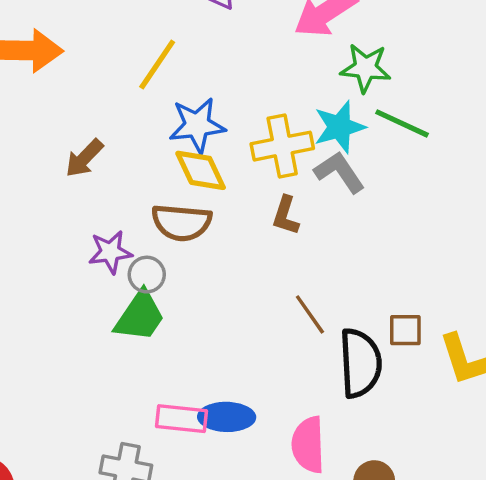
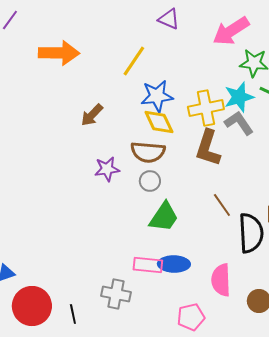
brown L-shape: (286, 216) -> (208, 148), size x1.6
gray circle: (147, 275) -> (150, 181), moved
green trapezoid: (140, 316) -> (164, 217), moved

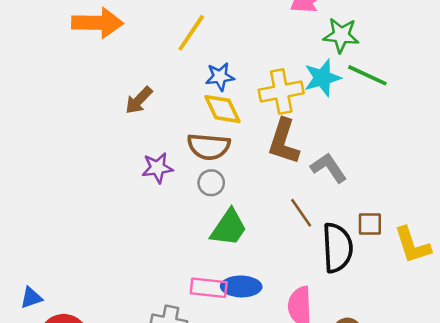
blue star: (157, 96) -> (220, 77), size x0.7
gray L-shape: (239, 123) -> (329, 168), moved

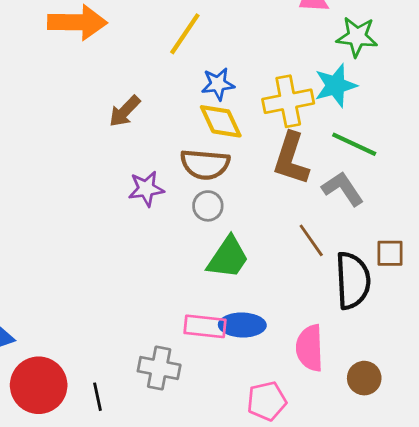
green line: (367, 75) -> (354, 144), moved

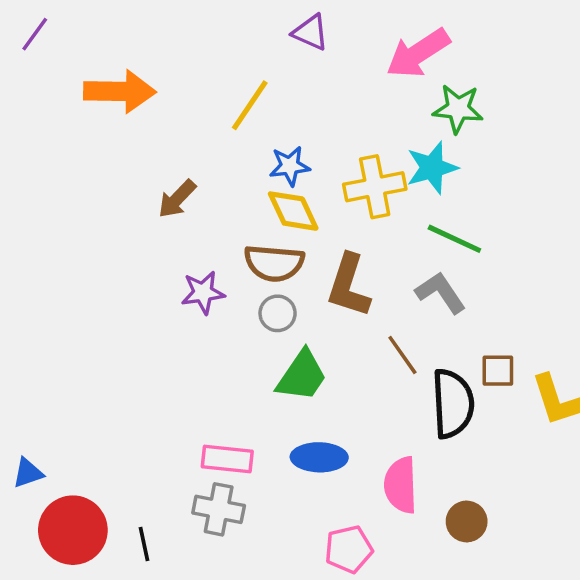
brown L-shape: (291, 159) -> (349, 286), moved
pink rectangle: (205, 326) -> (227, 459), moved

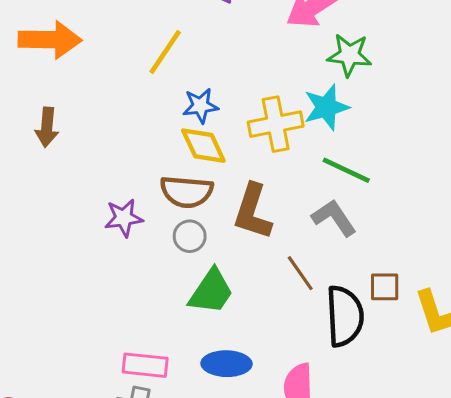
brown arrow: (177, 199) -> (47, 127), moved, turned -39

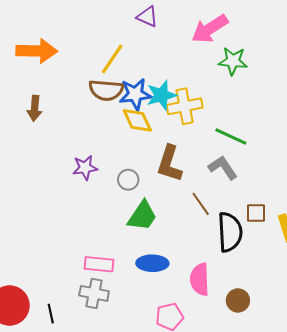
blue star: (200, 106) -> (135, 94), size x1.4
cyan star: (326, 107) -> (161, 95), moved
brown semicircle: (187, 192) -> (106, 90), moved

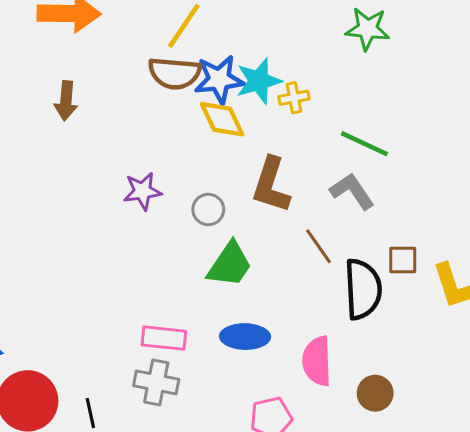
yellow cross: (185, 106) -> (294, 98), size x0.6

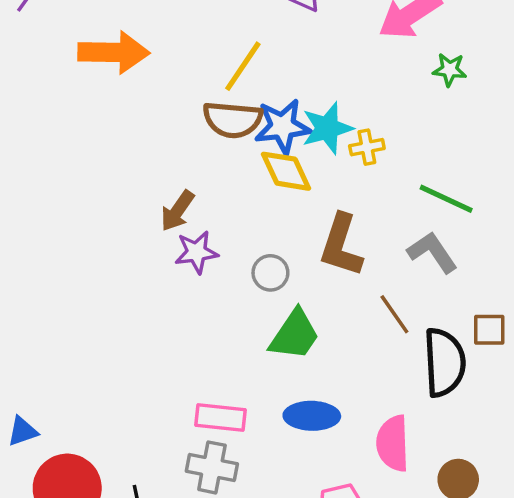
green star: (367, 29) -> (450, 70), size x0.7
brown arrow: (66, 101) -> (177, 211), moved, turned 30

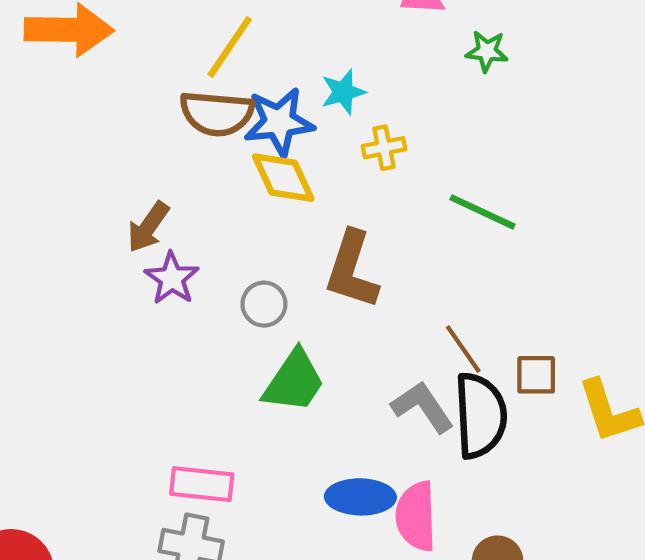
cyan star: (327, 128) -> (343, 92), moved, size x0.7
purple star: (196, 252) -> (172, 278), turned -30
gray L-shape: (432, 252) -> (423, 407), moved
brown line: (394, 314) -> (463, 349), moved
blue ellipse: (312, 416) -> (360, 497), moved

